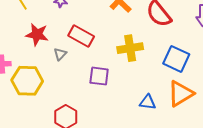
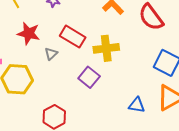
yellow cross: (130, 48) -> (106, 48), moved
purple square: (99, 76) -> (89, 77), turned 30

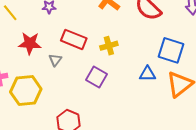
yellow cross: (106, 48) -> (109, 46), size x0.7
blue triangle: (137, 105) -> (147, 74), moved

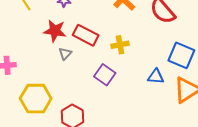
red star: (30, 43) -> (55, 31), moved
yellow hexagon: (26, 90) -> (36, 99), moved

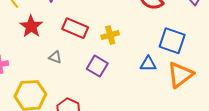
red star: (55, 31) -> (31, 26), moved, turned 30
gray triangle: (65, 54) -> (55, 57), moved, turned -48

